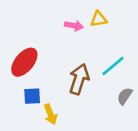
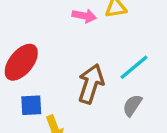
gray semicircle: (125, 96) -> (132, 105), moved

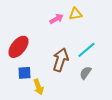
pink arrow: (84, 16) -> (56, 19), turned -40

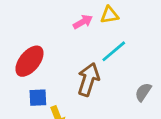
cyan line: (86, 50) -> (114, 51), moved
gray semicircle: (85, 73) -> (143, 92), moved

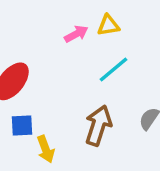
brown arrow: (88, 79) -> (98, 125), moved

